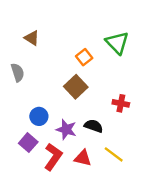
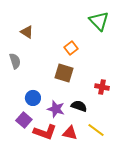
green triangle: (117, 43) -> (99, 21), moved
brown square: (76, 87) -> (64, 73), turned -30
red L-shape: (53, 157) -> (45, 132), turned 75

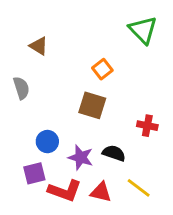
purple square: (24, 120) -> (34, 173), turned 35

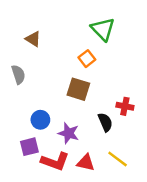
green triangle: (143, 30) -> (103, 29), moved
black semicircle: (114, 153) -> (105, 122), moved, turned 48

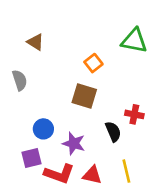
green triangle: (103, 29) -> (134, 41), moved, turned -35
yellow line: (118, 159) -> (126, 171), turned 40

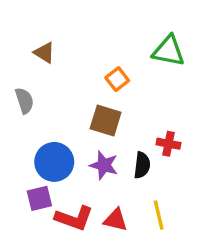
blue circle: (43, 129) -> (54, 162), size x1.5
black semicircle: (113, 132) -> (142, 165), turned 30
purple star: (74, 143) -> (104, 165), moved

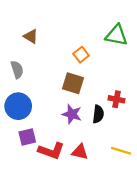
blue circle: (54, 162) -> (18, 106), moved
yellow line: (159, 215) -> (121, 151), moved, turned -60

